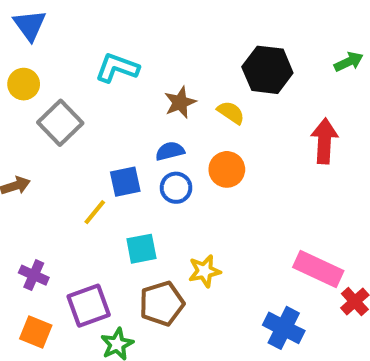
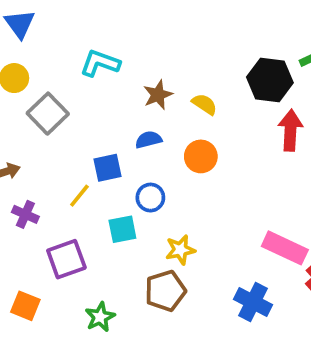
black hexagon: (267, 70) -> (270, 80), moved
blue circle: (176, 188) -> (150, 198), moved
purple cross: (34, 275) -> (25, 214), moved
brown pentagon: (162, 304) -> (165, 291), moved
purple square: (89, 306) -> (66, 259), moved

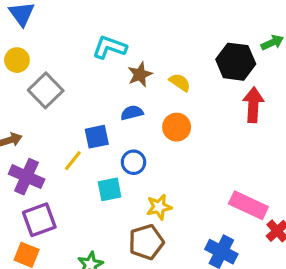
cyan L-shape: (100, 63) -> (110, 47), moved
purple cross: (25, 214) -> (27, 177), size x1.5
purple square: (66, 259) -> (39, 220), moved

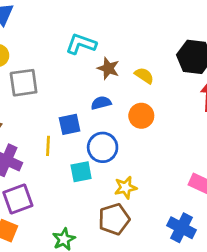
brown star: (140, 74) -> (108, 68), turned -30
gray square: (46, 90) -> (24, 83), turned 36
yellow line: (73, 161) -> (48, 146), turned -36
blue circle: (134, 162) -> (103, 147), size x1.4

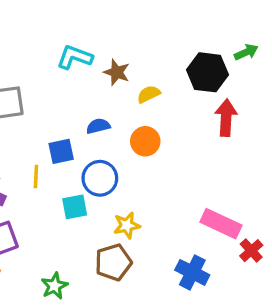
brown star: (108, 68) -> (117, 72), moved
yellow semicircle: (144, 76) -> (149, 94), turned -60

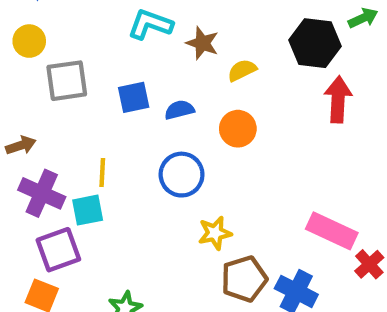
blue square: (61, 151) -> (134, 97), moved
cyan square: (75, 207) -> (88, 210), moved
brown pentagon: (113, 262) -> (244, 279), moved

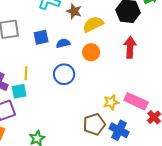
yellow semicircle: (242, 70) -> (93, 24), size x1.5
red arrow: (338, 99) -> (130, 47), moved
yellow star: (215, 233) -> (111, 102), moved

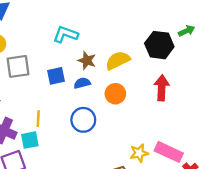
brown star: (74, 11) -> (87, 60), moved

